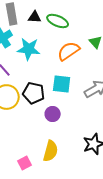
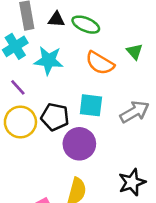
orange semicircle: (69, 51) -> (100, 63), turned -115
purple circle: (53, 114) -> (79, 144), size x1.6

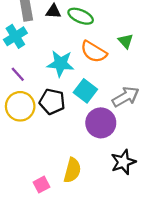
cyan star: (49, 60) -> (60, 64), moved
cyan square: (91, 105) -> (85, 91), turned 30
purple circle: (79, 144) -> (101, 123), moved

